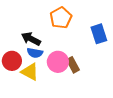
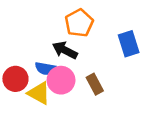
black arrow: (31, 39) -> (65, 50), moved
pink circle: (58, 62) -> (61, 80), moved

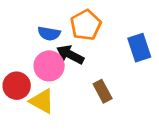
blue semicircle: (45, 68) -> (49, 33), moved
pink circle: (61, 80) -> (49, 66), moved

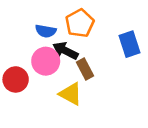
brown rectangle: (103, 91) -> (85, 69), moved
yellow triangle: (42, 101) -> (71, 94), moved

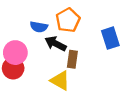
pink circle: (46, 61) -> (15, 53), moved
brown rectangle: (85, 69) -> (72, 59), turned 36

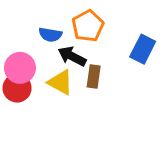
blue rectangle: (110, 38) -> (143, 49), turned 45
yellow triangle: (60, 81) -> (60, 82), moved

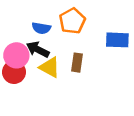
blue rectangle: (143, 49) -> (117, 40), turned 65
black arrow: (72, 56) -> (38, 49), moved

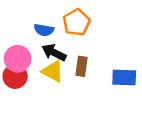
blue rectangle: (117, 40) -> (124, 78), moved
black arrow: (38, 49) -> (54, 52), moved

